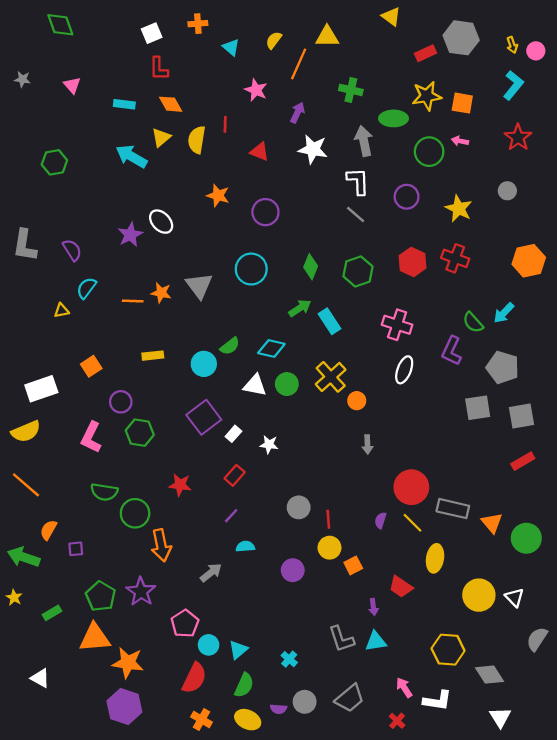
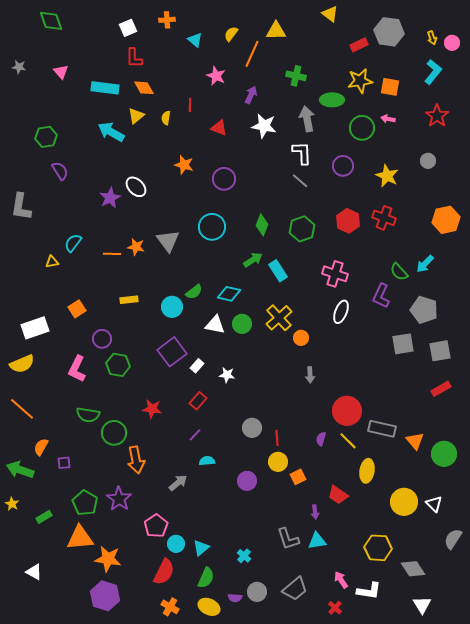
cyan rectangle: (124, 104) -> (105, 88), size x1.5
yellow semicircle: (197, 140) -> (166, 118), size x0.6
purple semicircle: (72, 250) -> (60, 171), moved

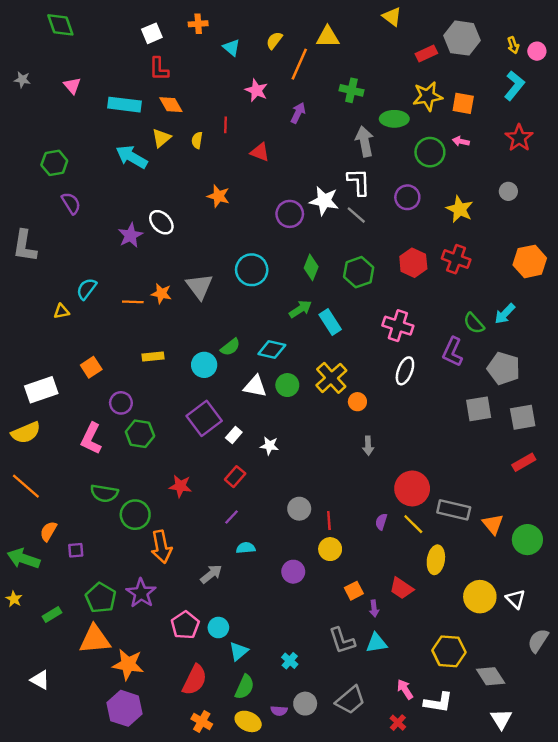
white star: (264, 126) -> (324, 201), moved
purple circle: (224, 179) -> (290, 214), moved
orange square: (298, 477) -> (354, 591), moved
cyan circle: (176, 544) -> (218, 628), moved

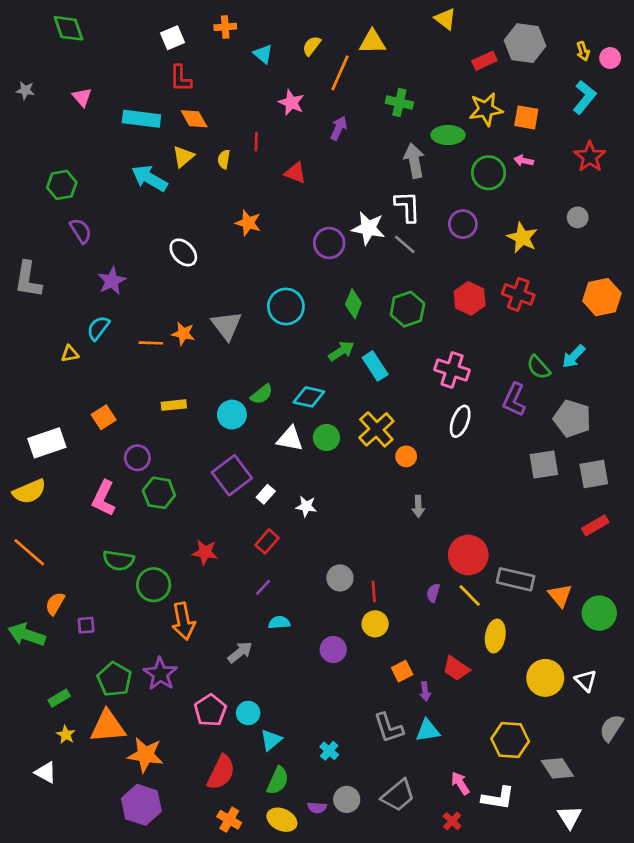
purple star: (130, 235) -> (112, 281), moved
yellow star: (14, 599) -> (66, 735), moved

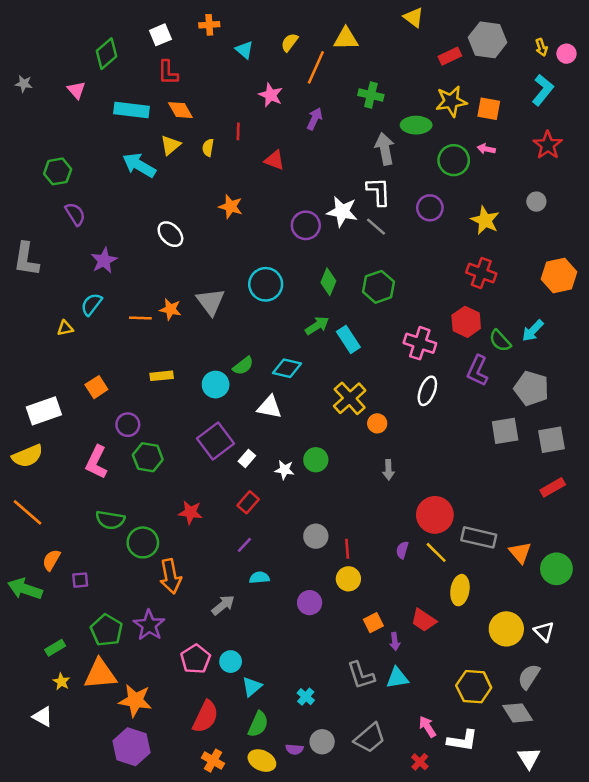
green diamond: (69, 28) -> (106, 54), moved, turned 68
red hexagon: (470, 298) -> (466, 322), moved
green circle: (326, 437) -> (316, 460), moved
gray semicircle: (611, 728) -> (529, 677), moved

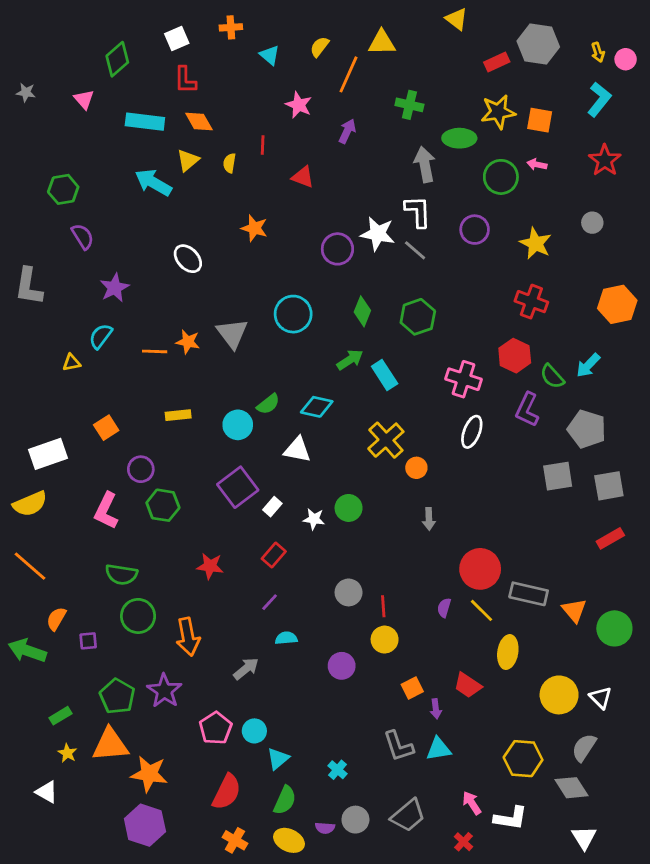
green circle: (143, 542) -> (138, 616), moved

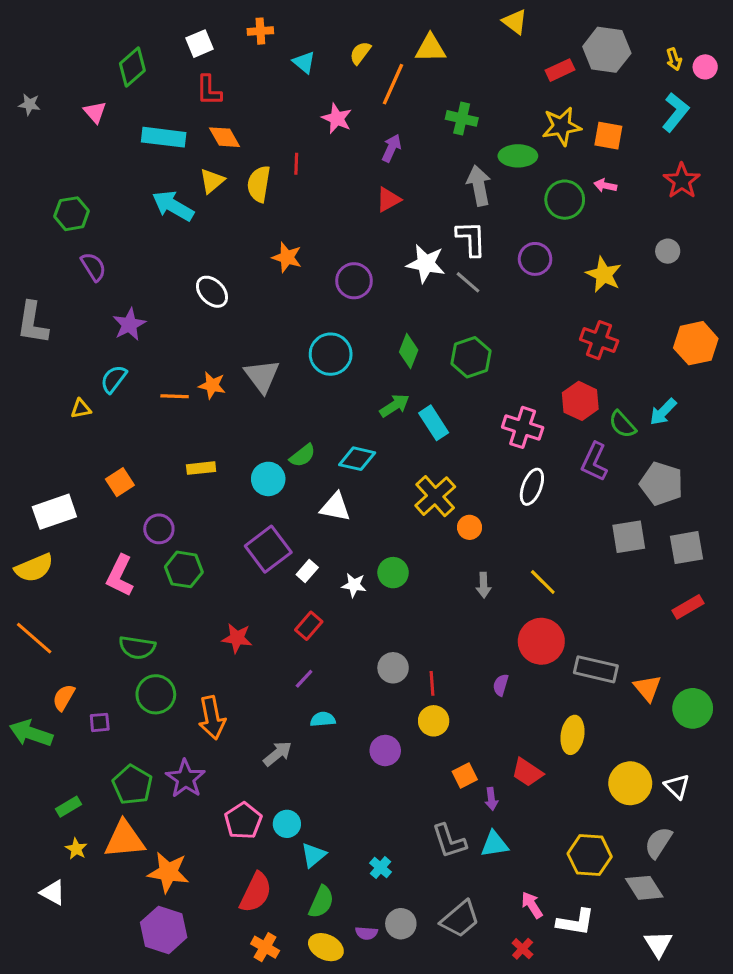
yellow semicircle: (229, 163) -> (259, 184), size x1.6
red triangle: (303, 177) -> (388, 200), moved, turned -50
purple circle: (337, 249) -> (354, 281), moved
yellow line: (482, 610) -> (543, 582), moved

